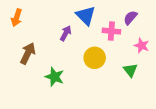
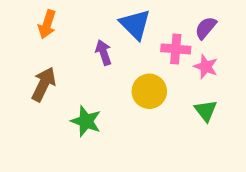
orange arrow: (17, 18) -> (47, 24), moved
purple arrow: (66, 33) -> (103, 53), turned -48
pink star: (142, 46) -> (206, 67), moved

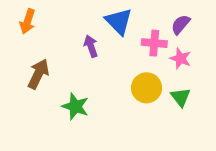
orange arrow: (47, 24) -> (28, 21), moved
yellow circle: (149, 91) -> (147, 88), moved

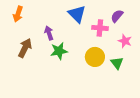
purple arrow: (91, 46) -> (49, 33), moved
pink star: (181, 58) -> (125, 41), moved
green star: (75, 106) -> (59, 51), moved, turned -30

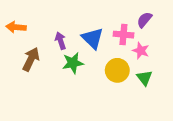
orange arrow: (18, 14) -> (16, 27), moved, turned 77
blue triangle: (77, 14) -> (93, 38), moved
pink star: (125, 41) -> (141, 51), moved

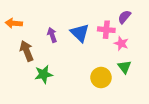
brown arrow: (31, 59) -> (27, 51), turned -48
green star: (73, 63) -> (44, 74), moved
yellow circle: (117, 70) -> (101, 78), moved

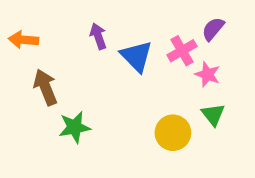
pink cross: (106, 30) -> (182, 51), turned -35
purple arrow: (52, 35) -> (98, 36), moved

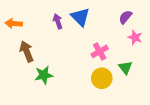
pink cross: (182, 51) -> (100, 51), moved
blue triangle: (136, 56) -> (80, 17), moved
pink star: (208, 74) -> (135, 37), moved

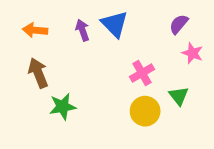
orange arrow: (14, 23) -> (35, 30), moved

